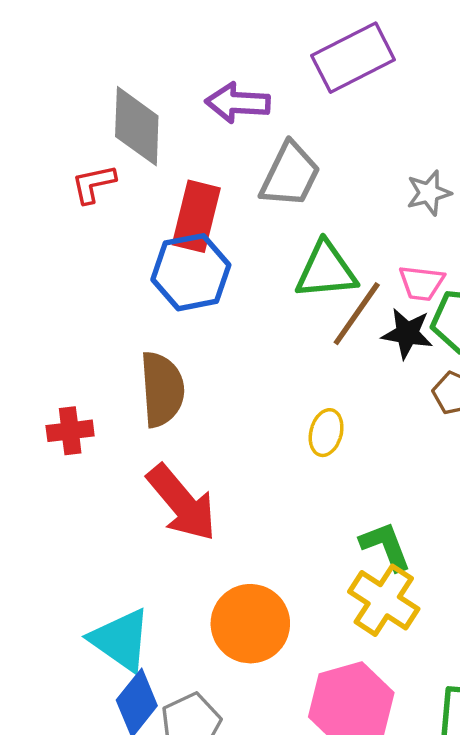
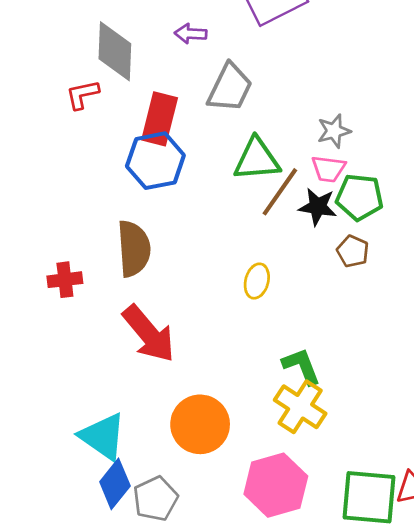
purple arrow: (238, 103) -> (191, 34), size x0.7
gray star: (429, 193) -> (334, 131), moved

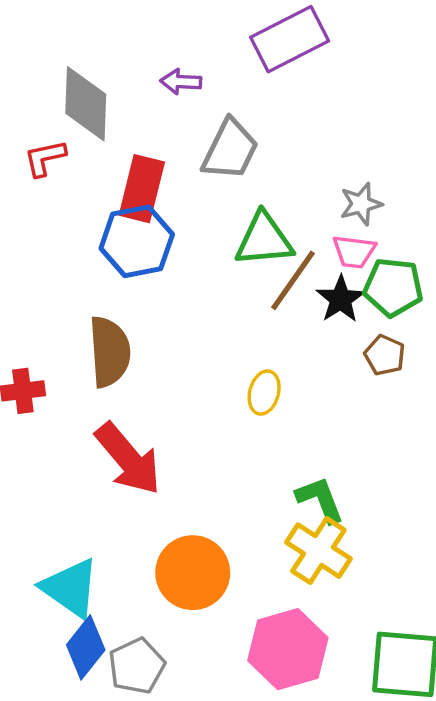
black star: (318, 207) -> (341, 299), turned 30

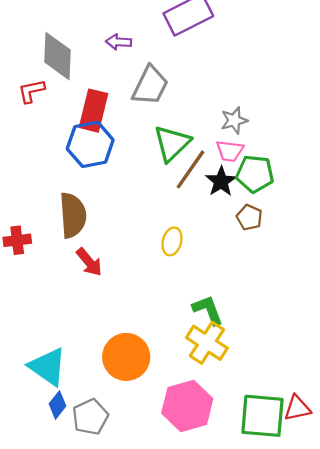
green triangle: (264, 240) -> (172, 143), turned -39
red arrow: (128, 459) -> (89, 262), moved, size x0.6
blue diamond: (86, 647) -> (58, 405), size x0.7

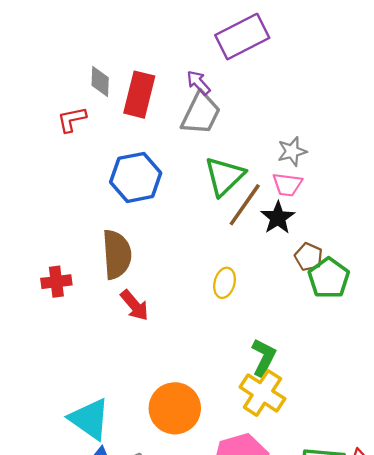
purple arrow: (119, 42) -> (198, 83), moved, turned 45
gray diamond: (58, 56) -> (100, 82), size x0.6
red rectangle: (94, 111) -> (139, 95), moved
green pentagon: (255, 174) -> (329, 278), moved, turned 30
green L-shape: (208, 310) -> (264, 357), turned 48

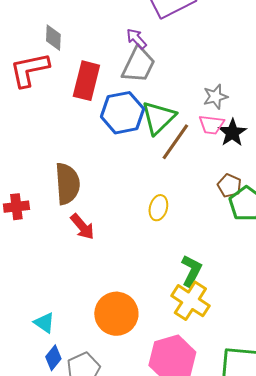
red rectangle: (139, 95) -> (86, 81), moved
red L-shape: (72, 119) -> (29, 70), size x1.6
blue hexagon: (136, 177) -> (122, 113), moved
black star: (278, 218) -> (232, 133), moved
cyan triangle: (90, 419) -> (44, 323), size x0.6

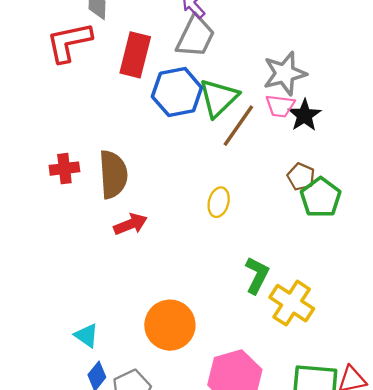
gray star: (215, 97) -> (285, 73), size x1.5
red cross: (16, 207) -> (64, 169), moved
red arrow: (82, 227) -> (131, 224), turned -72
yellow cross: (190, 301) -> (292, 303), moved

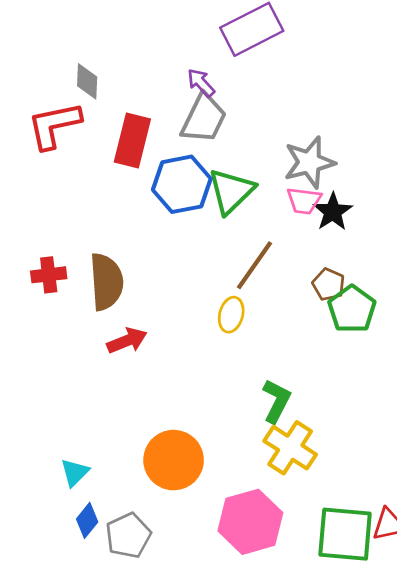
brown line: (238, 126) -> (254, 265), moved
yellow cross: (292, 303) -> (290, 448), moved
cyan triangle: (86, 336) -> (75, 472), turned 40

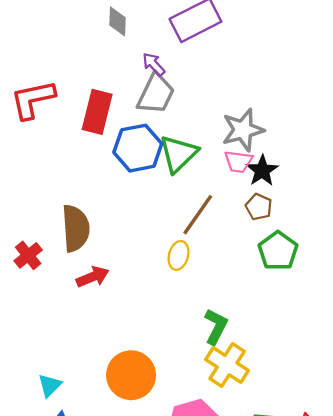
gray diamond: (87, 81) -> (117, 21), moved
red cross: (49, 275) -> (28, 255), moved, turned -32
brown pentagon: (329, 284) -> (259, 207), moved

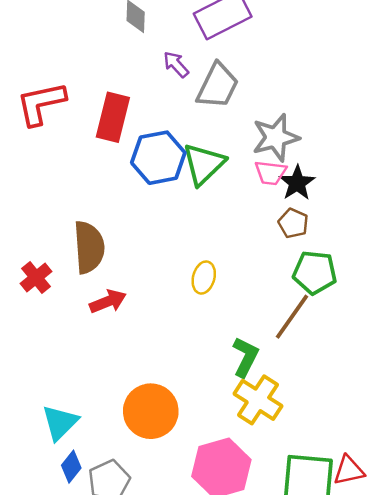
gray trapezoid: (156, 94) -> (218, 86), moved
brown line: (198, 215) -> (292, 317), moved
green pentagon: (278, 251) -> (315, 272), turned -30
cyan triangle: (50, 385) -> (60, 423), size x1.4

